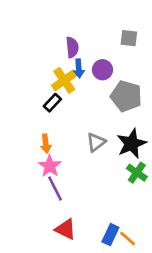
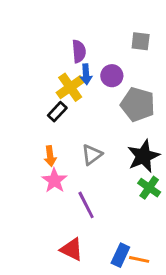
gray triangle: (96, 142) -> (92, 155), moved
purple line: (55, 188) -> (86, 205), moved
orange line: (128, 239) -> (139, 259), turned -30

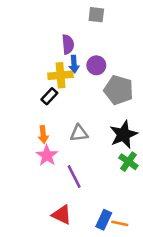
gray square: (141, 41) -> (96, 15), moved
yellow cross: (70, 87) -> (61, 75), turned 30
gray triangle: (92, 155) -> (79, 133), turned 30

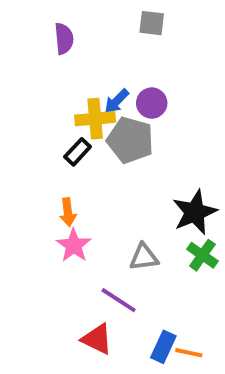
purple semicircle: (68, 44) -> (64, 39), moved
blue arrow: (74, 64) -> (117, 101), turned 49
gray pentagon: (119, 90) -> (130, 140), moved
gray triangle: (79, 133) -> (144, 257), moved
purple line: (74, 176) -> (119, 300), moved, turned -30

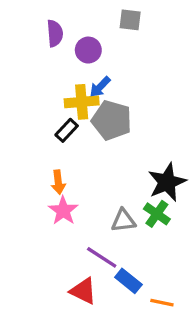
purple circle: (152, 103) -> (88, 50), moved
green cross: (202, 255) -> (157, 214), moved
blue rectangle: (163, 347) -> (128, 281), moved, turned -76

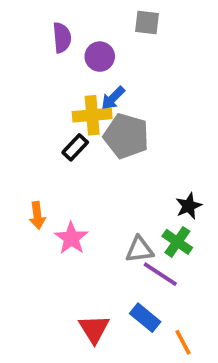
orange arrow: (58, 182) -> (37, 215), moved
black star: (167, 182) -> (189, 206), size x0.6
purple line: (102, 257) -> (160, 274), moved
red triangle: (83, 291) -> (94, 329), turned 32
orange line: (162, 303) -> (183, 342), turned 50

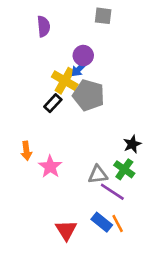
purple circle: (100, 57) -> (83, 55), moved
yellow cross: (92, 115) -> (65, 81), turned 35
orange line: (183, 342) -> (118, 224), moved

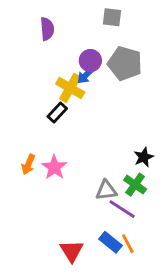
gray pentagon: (89, 95) -> (125, 63), moved
orange arrow: (26, 151) -> (28, 164), turned 30
pink star: (50, 167) -> (54, 167), moved

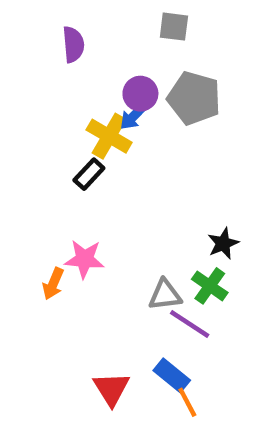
orange arrow: (28, 164) -> (53, 284), moved
pink star: (54, 167) -> (84, 259), turned -30
orange line: (128, 244) -> (187, 402), moved

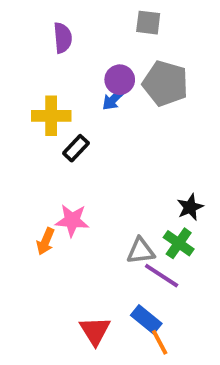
yellow cross: (109, 136) -> (51, 116), moved, turned -30

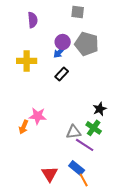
black rectangle: (76, 148) -> (62, 74), moved

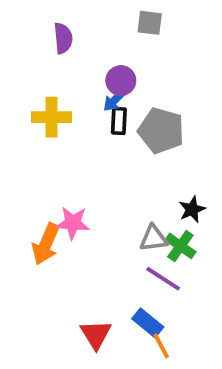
gray pentagon: (87, 44) -> (161, 131), moved
black rectangle: (62, 74) -> (119, 121), moved, turned -40
orange arrow: (24, 127) -> (46, 244), size x1.5
gray triangle: (74, 132) -> (154, 238), moved

